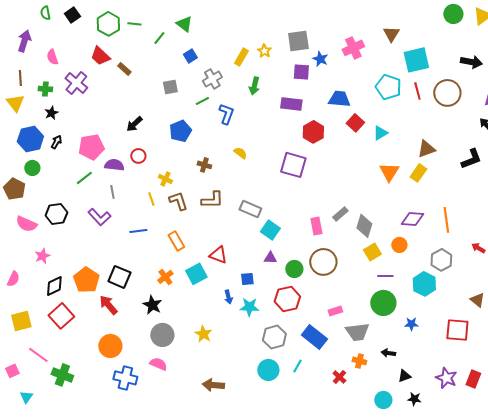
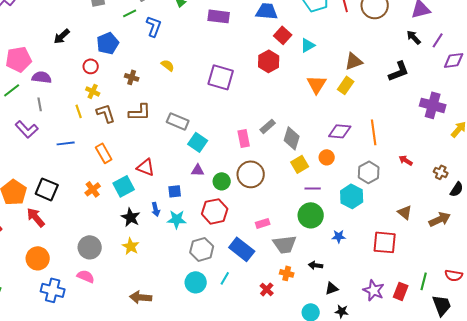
red hexagon: (313, 132) -> (269, 61), moved
red circle: (138, 156) -> (91, 66), moved
black star: (152, 305) -> (131, 217), moved

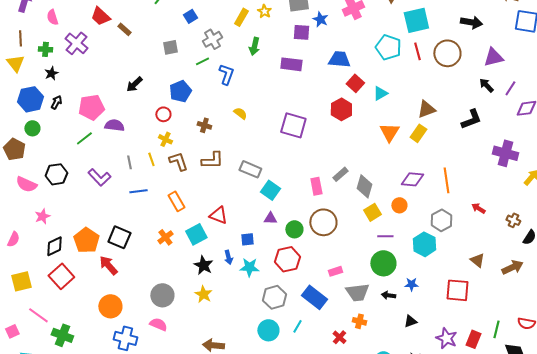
gray line: (40, 104) -> (129, 162), moved
black arrow: (316, 265) -> (388, 295), moved
black triangle: (332, 288) -> (410, 321), moved

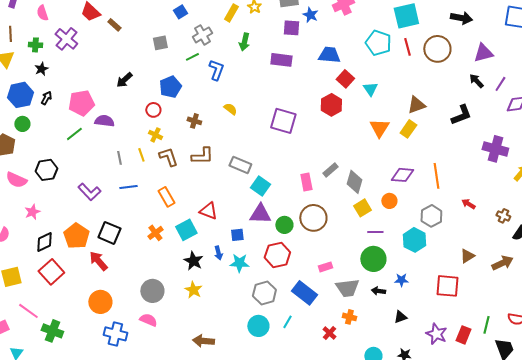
cyan triangle: (380, 93) -> (370, 89), turned -35
purple L-shape: (99, 177) -> (89, 192), moved
purple triangle: (270, 218) -> (260, 214), size x1.6
brown triangle: (477, 260) -> (467, 256), turned 49

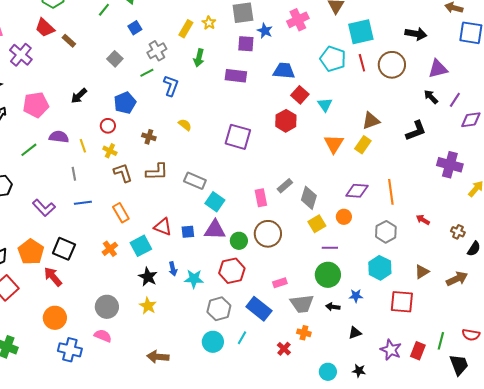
gray square: (160, 43) -> (115, 59), turned -35
pink pentagon: (81, 103) -> (36, 105), moved
yellow line: (141, 155) -> (83, 146), moved
blue square: (237, 235) -> (188, 232), moved
cyan hexagon: (414, 240) -> (380, 268), moved

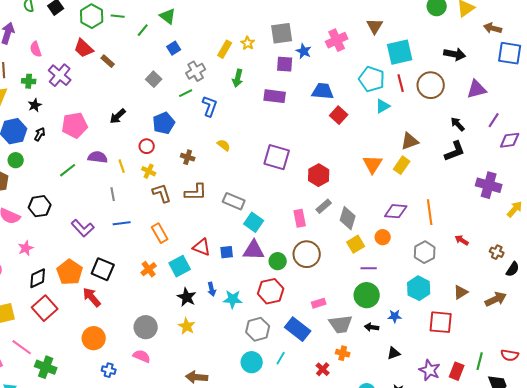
black arrow: (431, 97) -> (458, 124), moved
cyan triangle: (325, 105) -> (383, 106), moved, turned 35
red hexagon: (286, 121) -> (319, 175), moved
blue cross: (70, 350) -> (109, 370), size x0.6

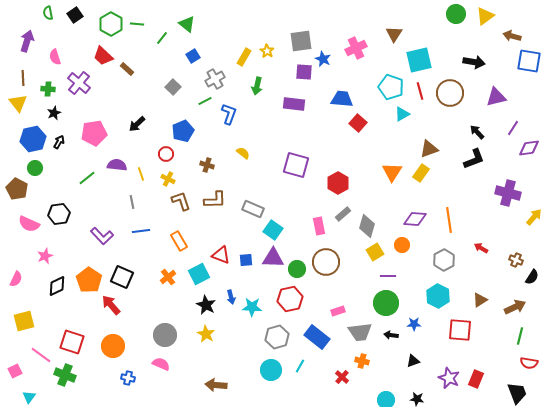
red square: (45, 308) -> (72, 342), moved, turned -30
green line: (480, 361) -> (520, 336), moved

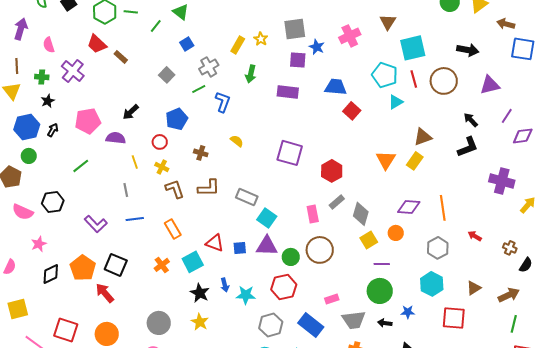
purple semicircle: (117, 165) -> (116, 138), moved

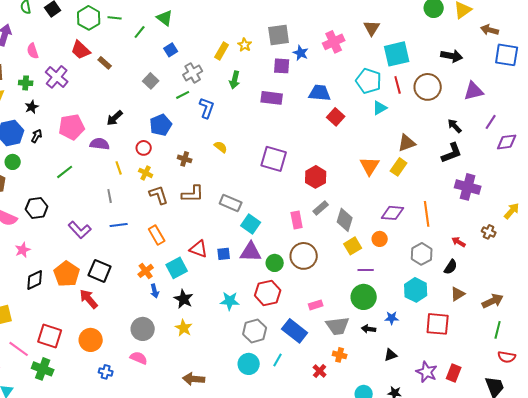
purple cross: (502, 181) -> (468, 187), moved
brown cross: (510, 248) -> (489, 232), moved
black semicircle: (526, 265) -> (451, 267), moved
blue arrow: (225, 285) -> (155, 291), moved

